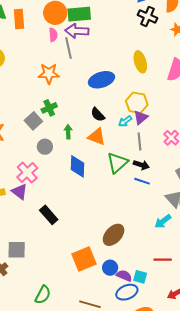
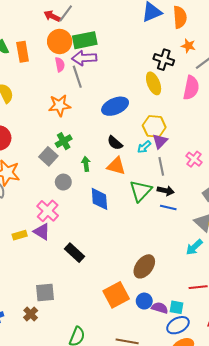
black cross: (148, 16) -> (164, 60), moved
blue ellipse: (127, 292) -> (178, 325), moved

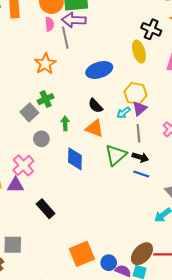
orange star: (60, 105) -> (45, 64), turned -30
purple triangle: (42, 232) -> (16, 185), turned -36
brown ellipse: (144, 266) -> (142, 254), moved

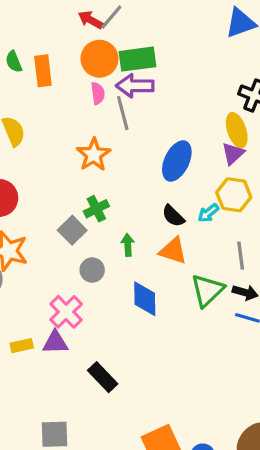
blue ellipse: (99, 70) -> (177, 161), turned -45
purple triangle: (140, 109) -> (233, 154), moved
cyan arrow: (124, 113) -> (208, 213), moved

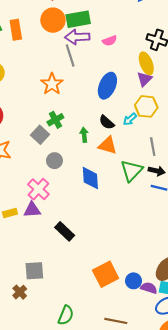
pink semicircle: (98, 93) -> (110, 41), moved, turned 80
green arrow: (128, 245) -> (84, 135), moved

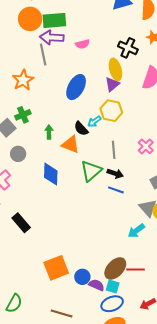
black semicircle: (107, 122) -> (81, 129), moved

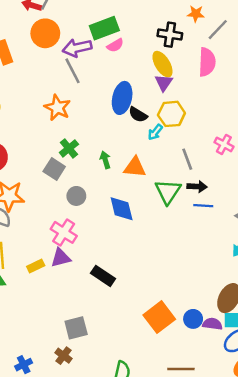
green rectangle: (54, 20) -> (104, 28), moved
black semicircle: (81, 129) -> (138, 115), moved

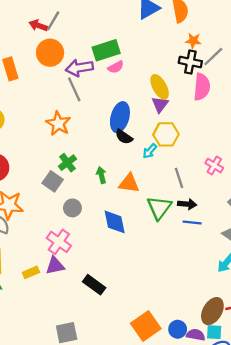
black cross: (170, 35) -> (190, 62), moved
black semicircle: (138, 115) -> (124, 137), moved

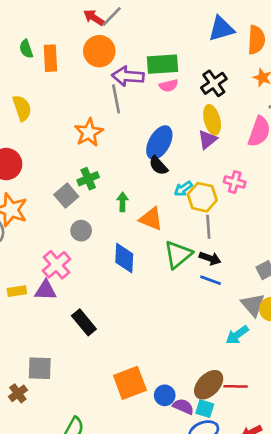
black cross: (190, 62) -> (214, 83), moved, turned 30
yellow hexagon: (166, 134) -> (202, 197), moved
pink cross: (214, 166) -> (235, 182), moved, turned -30

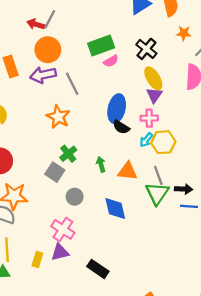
purple arrow: (128, 76) -> (43, 75), moved
pink cross: (235, 182) -> (149, 118), moved
gray line: (208, 227) -> (158, 175), moved
yellow rectangle: (17, 291) -> (37, 259), turned -48

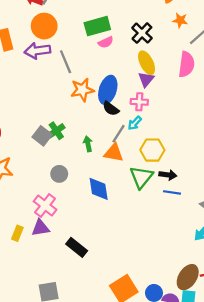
orange star: (58, 117) -> (82, 90), moved, turned 30
yellow hexagon: (163, 142) -> (152, 150), moved
gray square: (55, 172) -> (42, 136), moved
gray line: (158, 175) -> (118, 134), moved, turned 48

